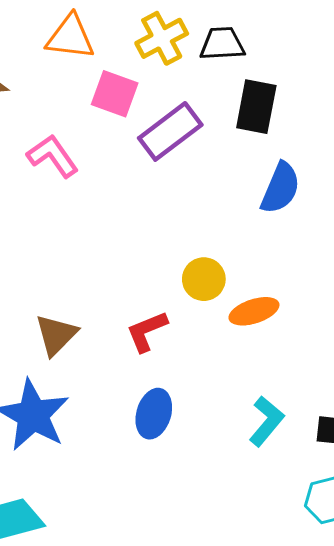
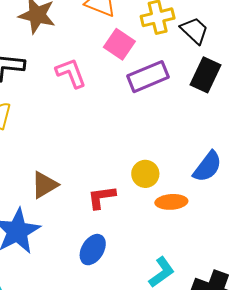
black trapezoid: (222, 44) -> (194, 30), turned 32
blue semicircle: (280, 188) -> (207, 167), moved

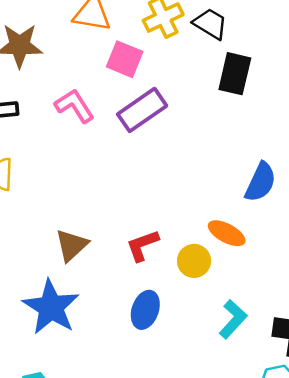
purple rectangle: (148, 77) -> (142, 110), moved
yellow circle: (145, 174) -> (194, 261), moved
orange ellipse: (171, 202) -> (227, 233), turned 44

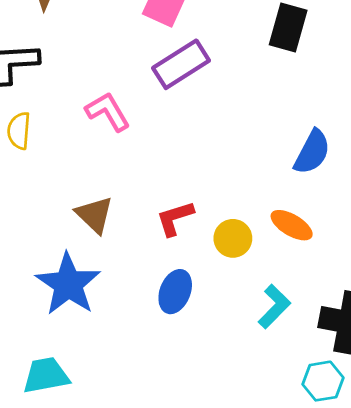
pink L-shape: (75, 106) -> (108, 112), moved
orange ellipse: (227, 233) -> (292, 225), moved
brown triangle: (72, 245) -> (95, 215), turned -36

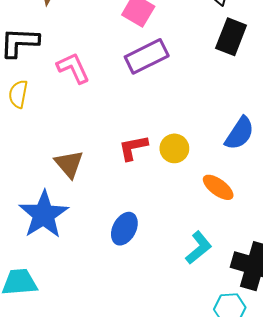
pink L-shape: (108, 112) -> (73, 68), moved
red L-shape: (175, 218) -> (133, 148), moved
yellow circle: (233, 238) -> (174, 148), moved

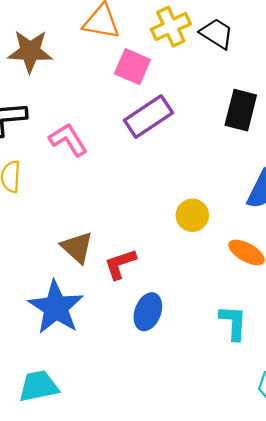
black rectangle: (231, 37) -> (241, 110), moved
red L-shape: (133, 148) -> (120, 264), moved
cyan L-shape: (199, 248) -> (233, 323), turned -40

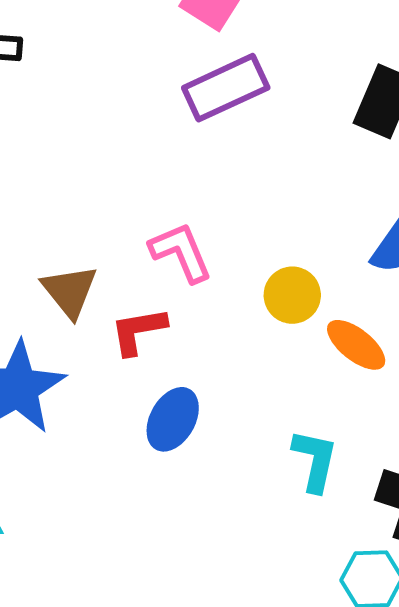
pink L-shape: (68, 140) -> (181, 252), moved
yellow circle: (192, 215) -> (292, 295), moved

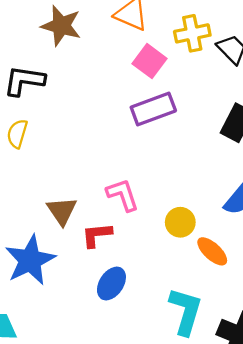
cyan L-shape: (315, 460) -> (186, 311), size x1.4

